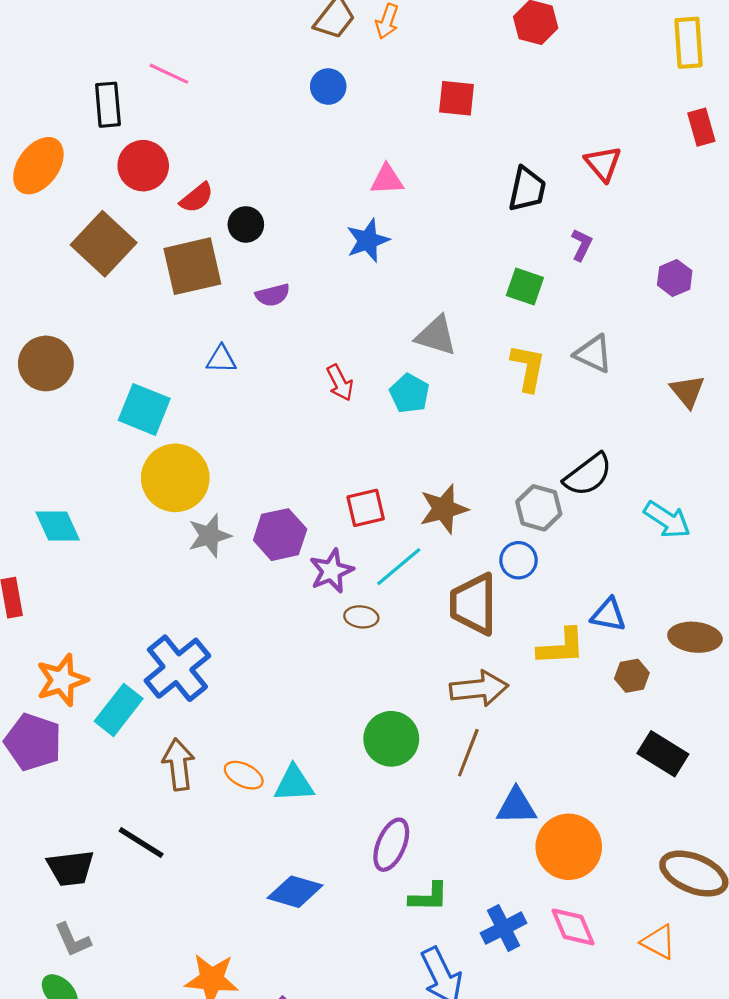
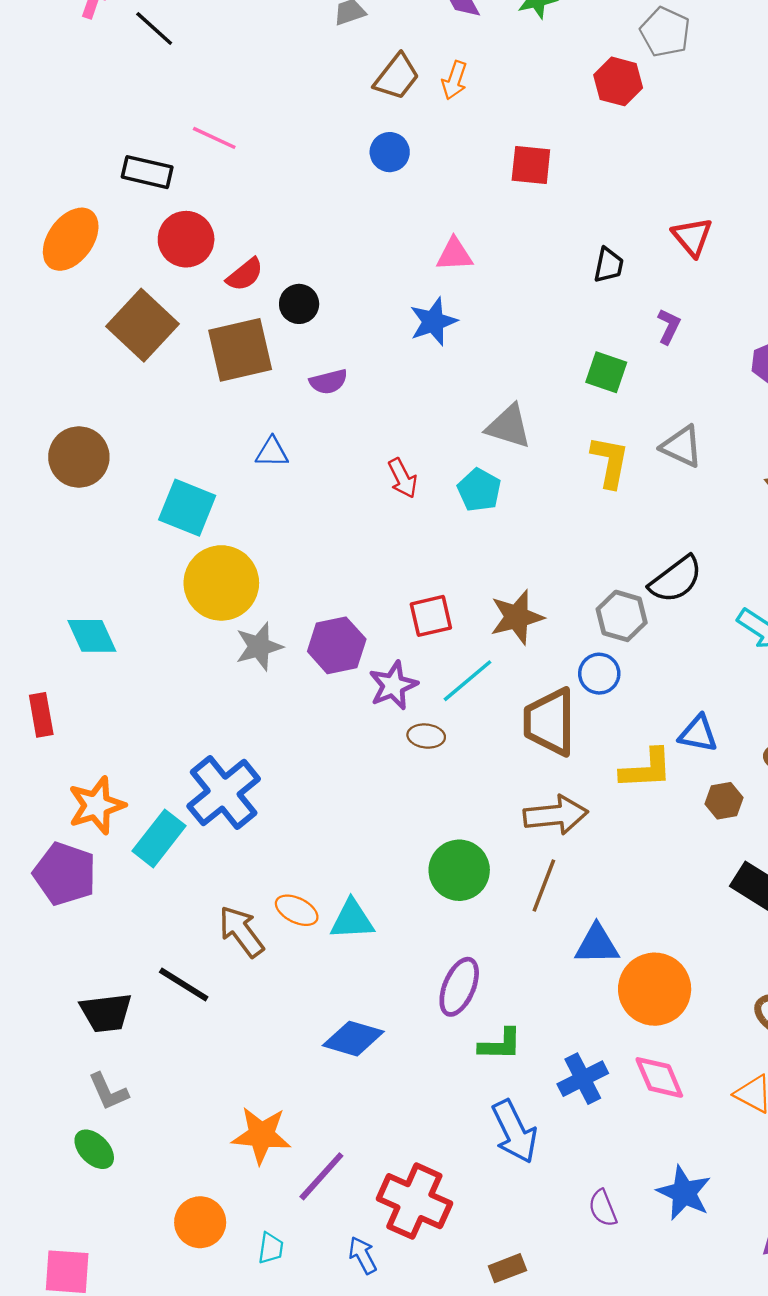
black rectangle: (108, 105) -> (147, 172), turned -72
black trapezoid: (527, 189) -> (609, 265), size x0.7
brown arrow: (178, 764) -> (241, 931), moved, turned -30

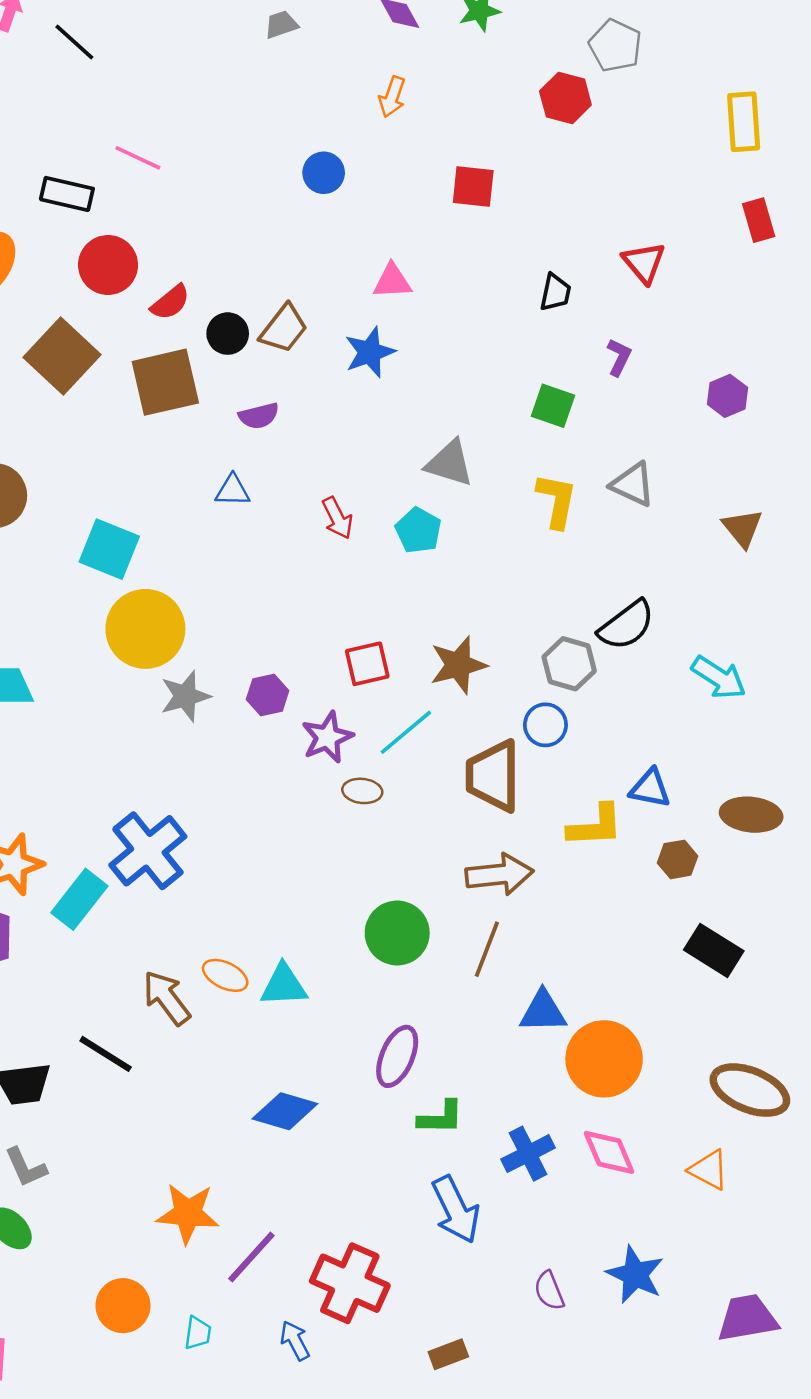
brown trapezoid: (397, 77) -> (284, 329), moved
blue triangle: (272, 452) -> (233, 491), moved
purple hexagon: (337, 645) -> (268, 695), size x0.7

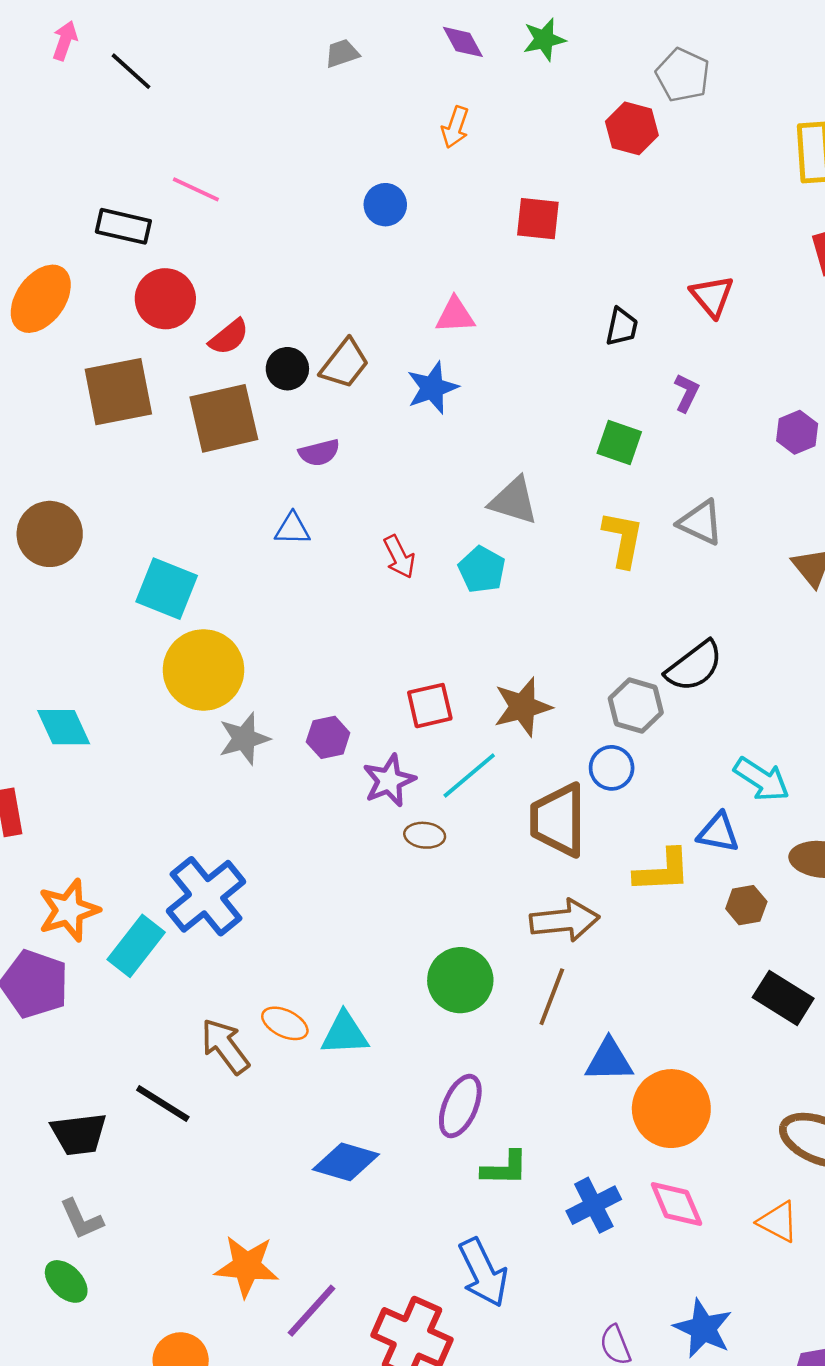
brown square: (62, 356) -> (118, 392), turned 36
cyan arrow: (719, 678) -> (762, 779), moved
blue arrow: (456, 1210) -> (483, 1273), moved

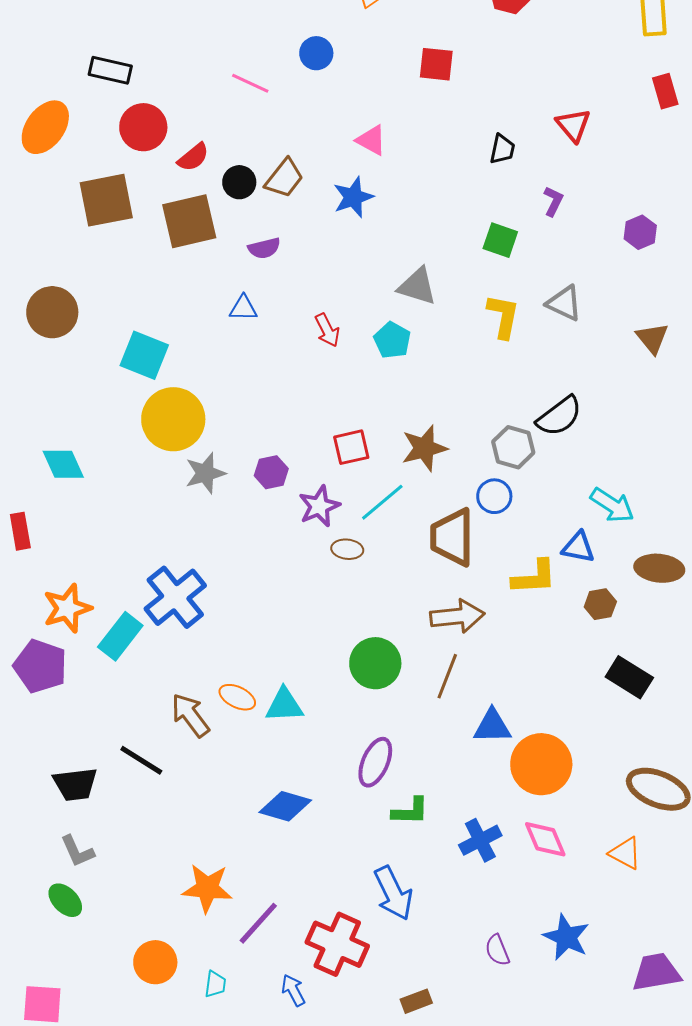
pink line: (196, 189) -> (250, 83), moved
pink triangle: (455, 315) -> (371, 140), turned 32

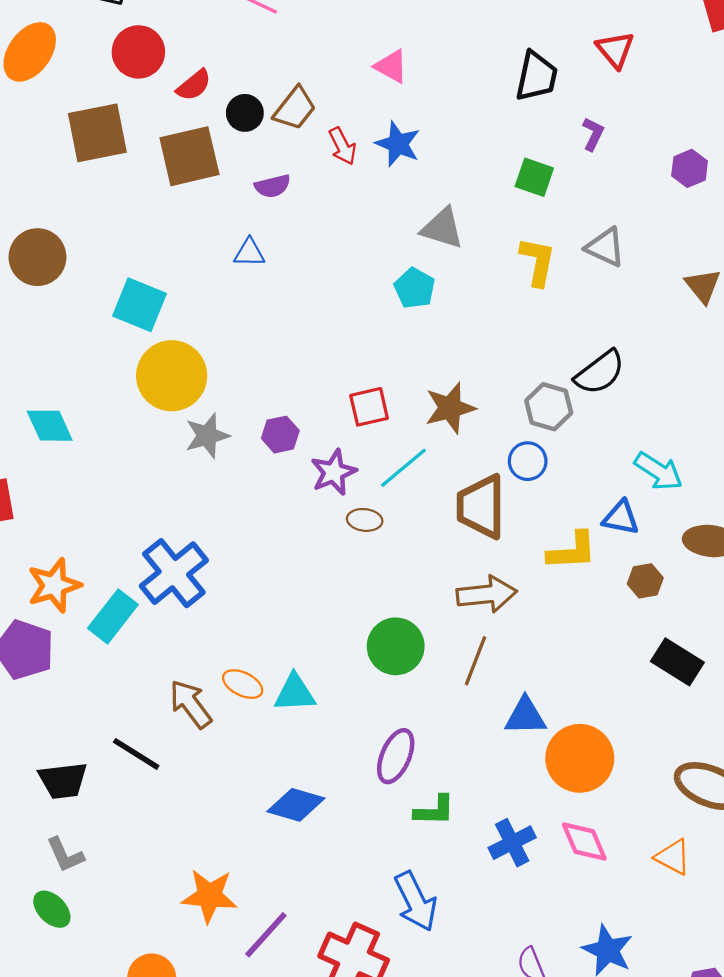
black trapezoid: (502, 149) -> (537, 76), size x1.5
blue star: (353, 197) -> (398, 144), moved, turned -30
red arrow: (327, 330) -> (342, 146), moved

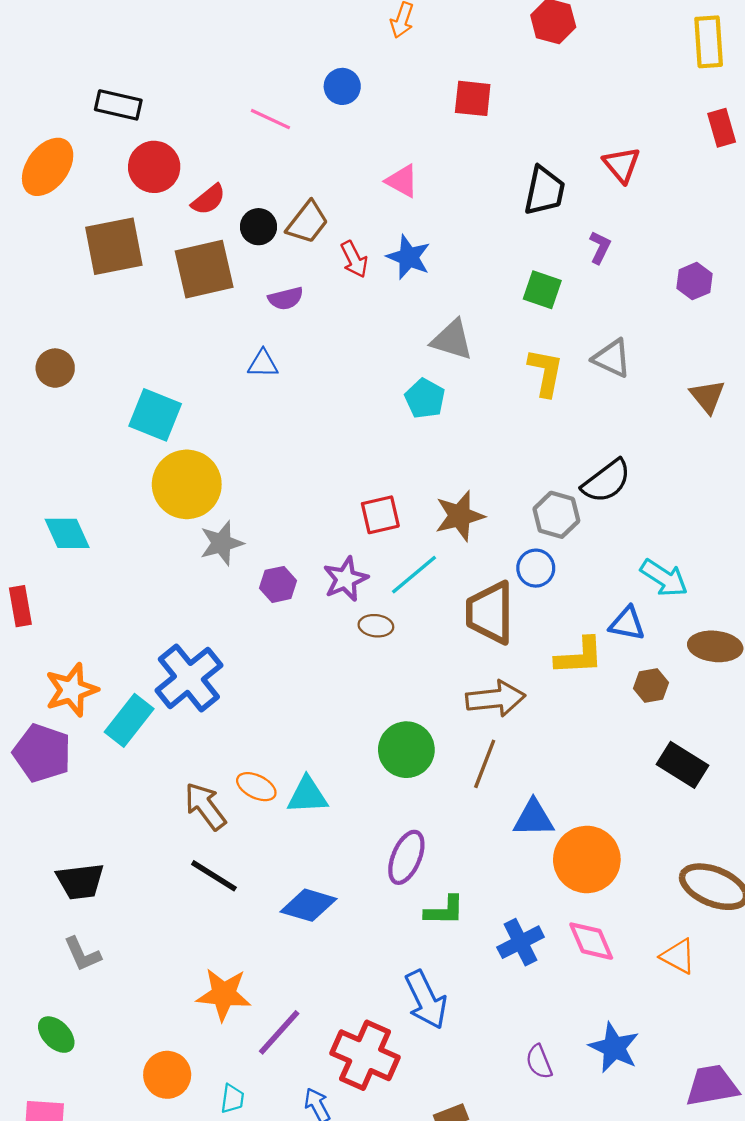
brown circle: (37, 257) -> (55, 368), size x0.7
purple hexagon: (280, 435) -> (278, 584), moved
black line: (136, 754) -> (214, 876), moved
green ellipse: (52, 909) -> (56, 1035), moved

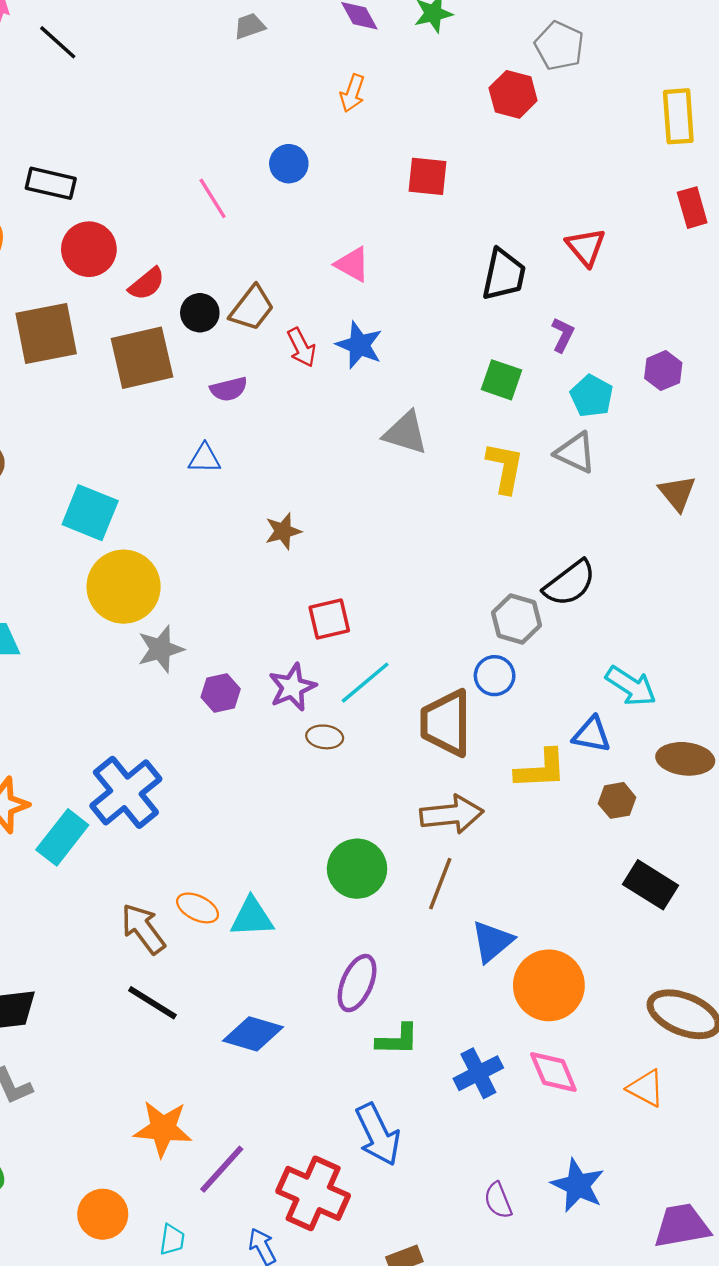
pink line: (270, 119) -> (213, 198), turned 33
cyan pentagon: (425, 398) -> (592, 396), moved
brown star: (460, 516) -> (283, 531), moved, size x0.7
blue triangle: (534, 818) -> (492, 941), turned -39

